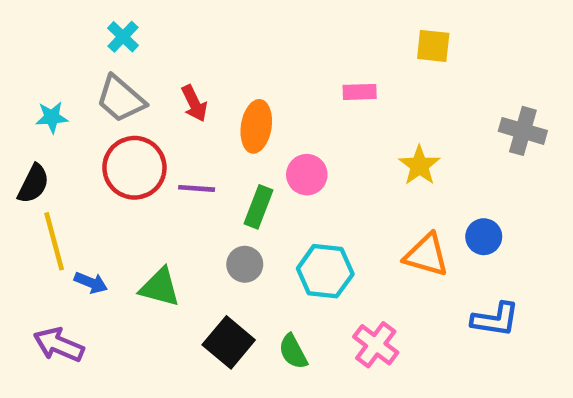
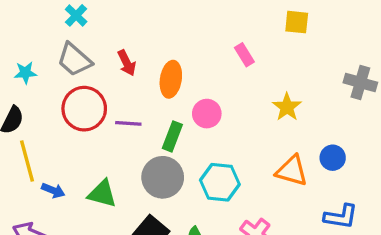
pink rectangle: (360, 92) -> (244, 55), turned 60
gray circle: (245, 264) -> (163, 177), size x1.6

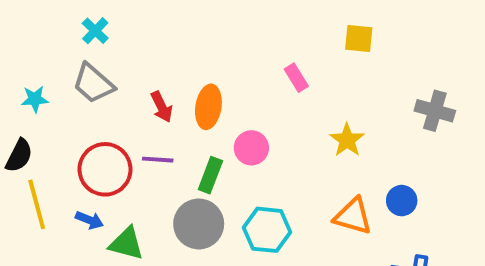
red arrow: (127, 63) -> (162, 107), moved
red circle: (84, 109) -> (105, 169), moved
blue arrow: (53, 190) -> (89, 220), moved

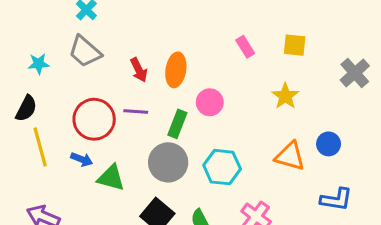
yellow square: (359, 39) -> (295, 45), moved
gray cross: (435, 111) -> (355, 73), turned 32

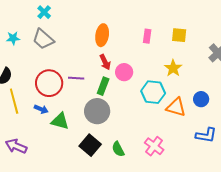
pink rectangle: (245, 47) -> (147, 36), turned 40
cyan star: (39, 64) -> (13, 38), moved
red arrow: (139, 70) -> (105, 62), moved
orange ellipse: (176, 70) -> (102, 35), moved
cyan hexagon: (222, 167) -> (153, 92), moved

